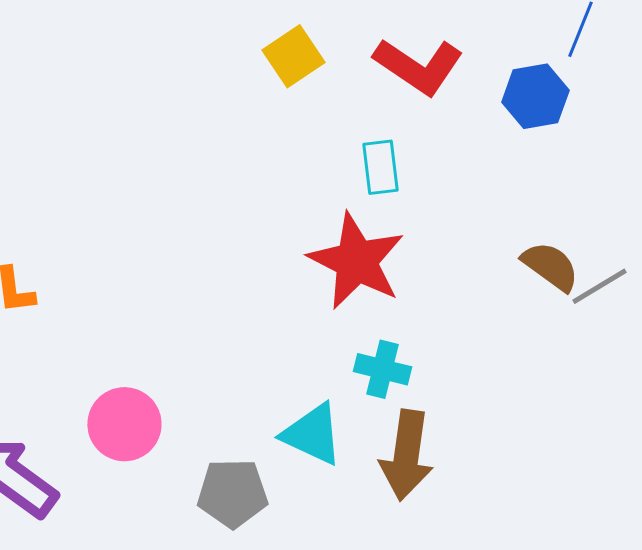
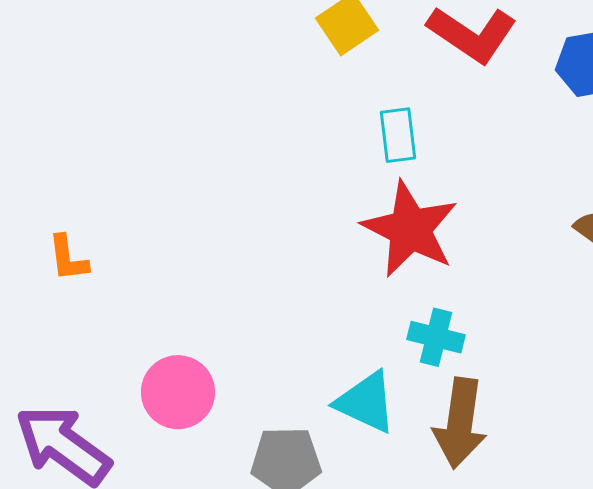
cyan rectangle: (380, 167) -> (398, 135), moved

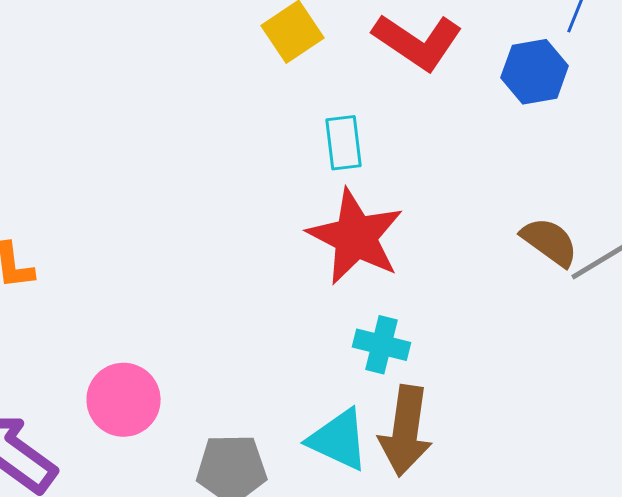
cyan triangle: (366, 402) -> (339, 440), moved

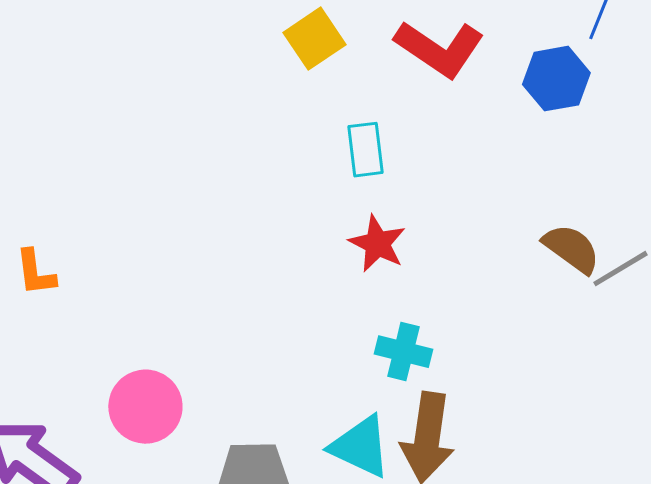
red star: (356, 237) -> (377, 244), size x0.6

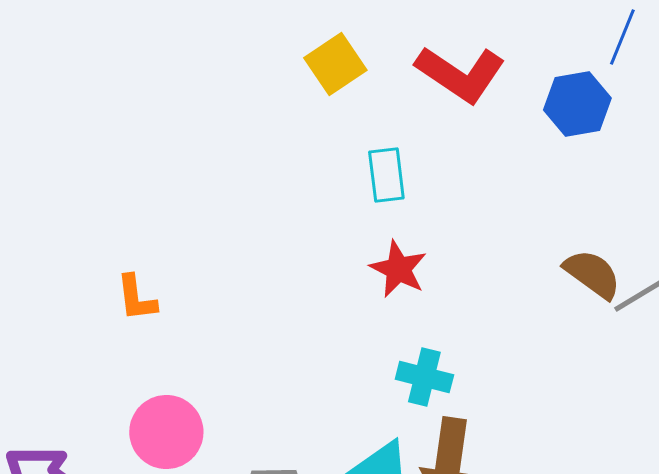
orange L-shape: (35, 273) -> (136, 298), moved

